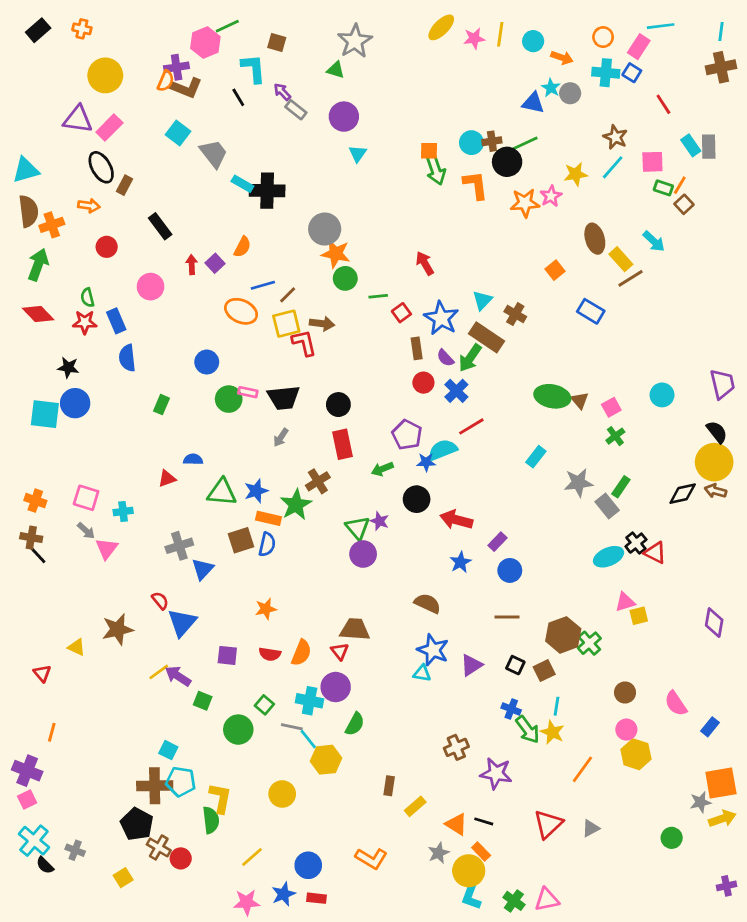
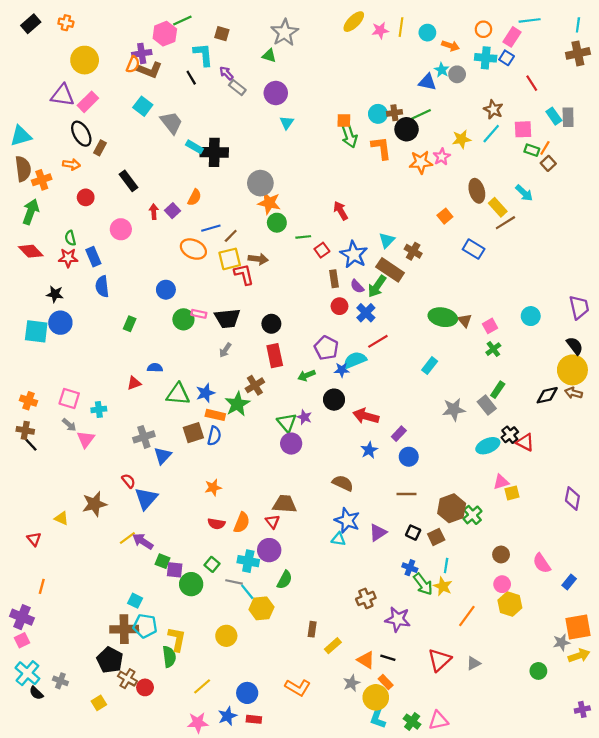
gray star: (578, 483) -> (454, 409), moved
purple square: (227, 655) -> (175, 570), moved

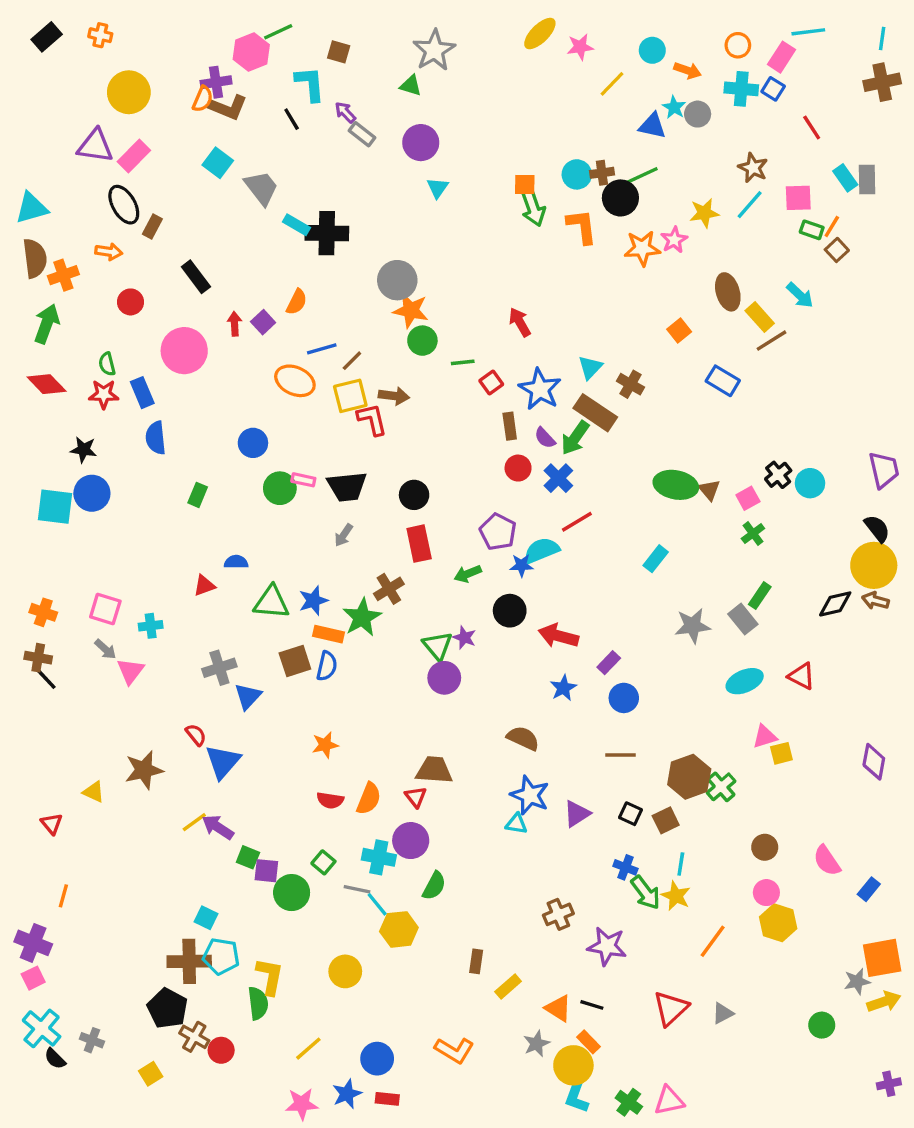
yellow line: (401, 27) -> (612, 84), moved, turned 36
pink circle: (121, 229) -> (184, 351), size x1.4
black cross: (510, 435) -> (778, 475), moved

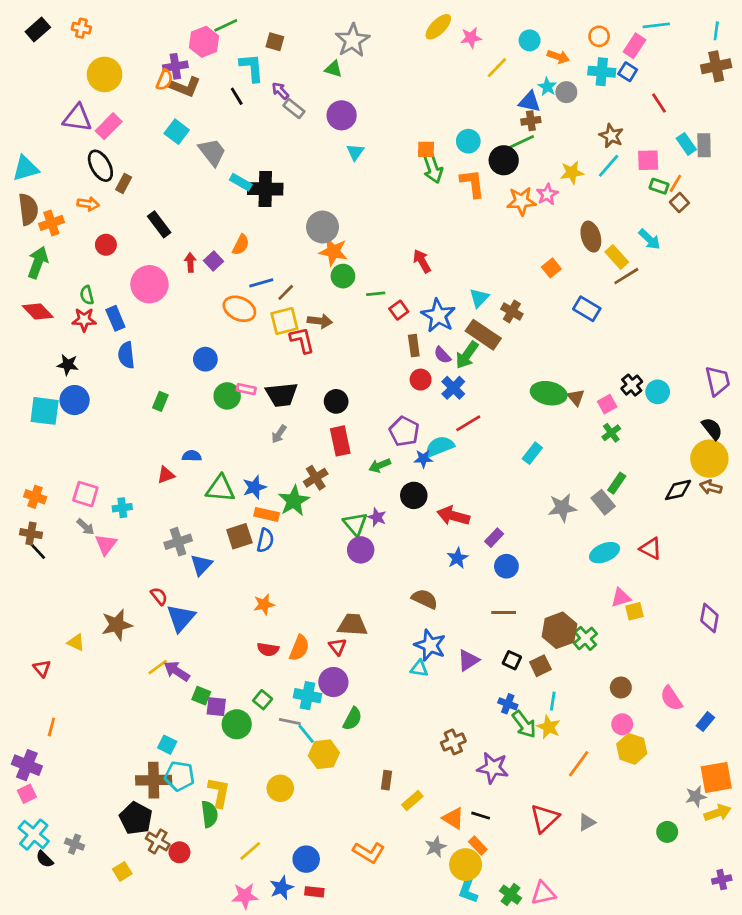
brown cross: (602, 173) -> (531, 121), moved

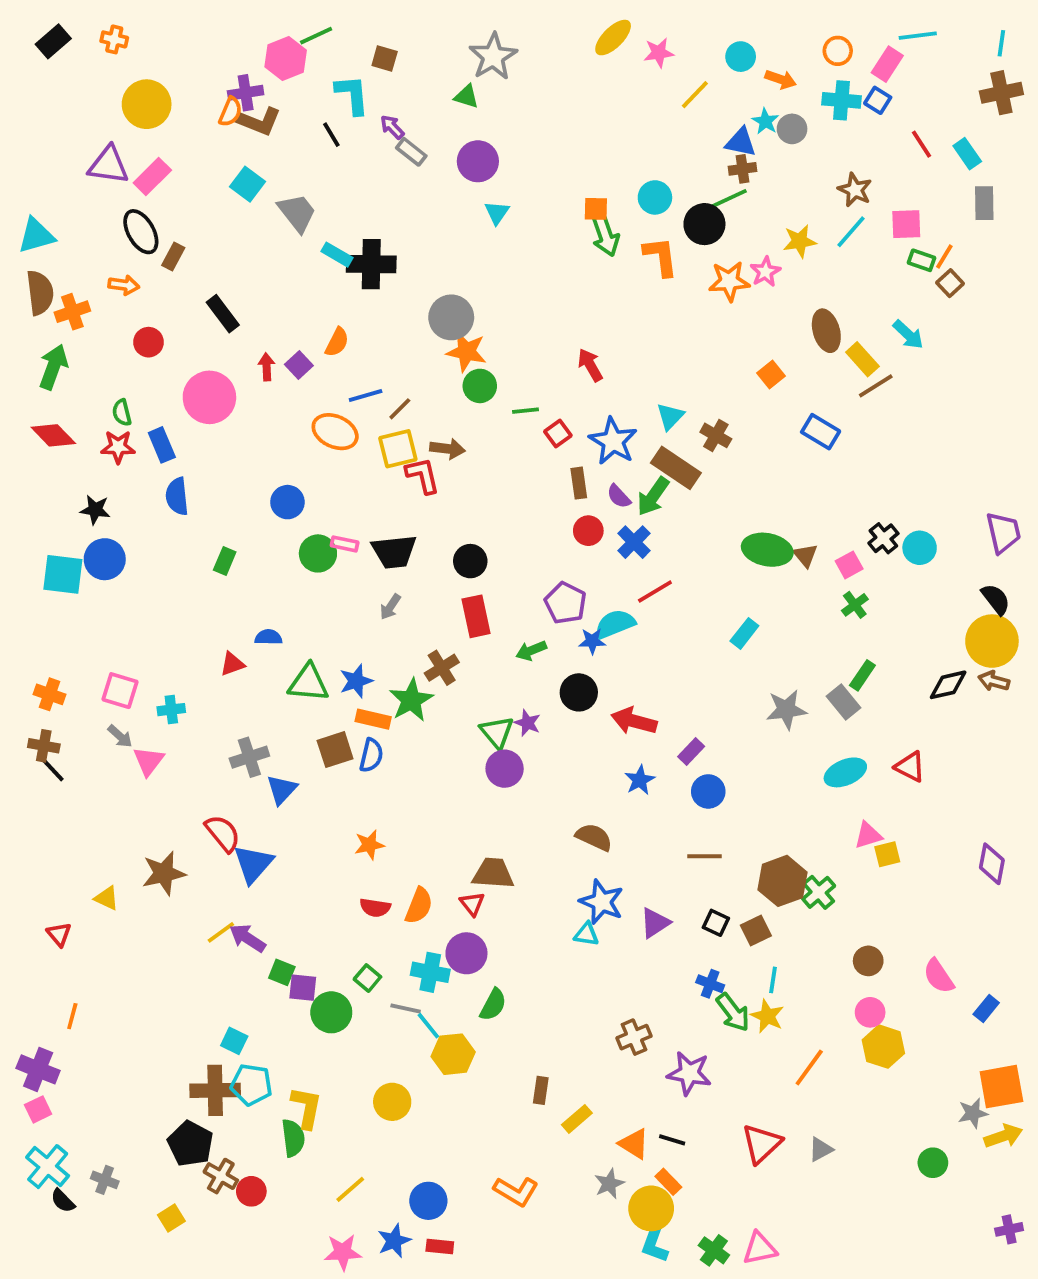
cyan rectangle: (686, 144) -> (967, 154), moved
red semicircle: (159, 596) -> (223, 833), size x1.5

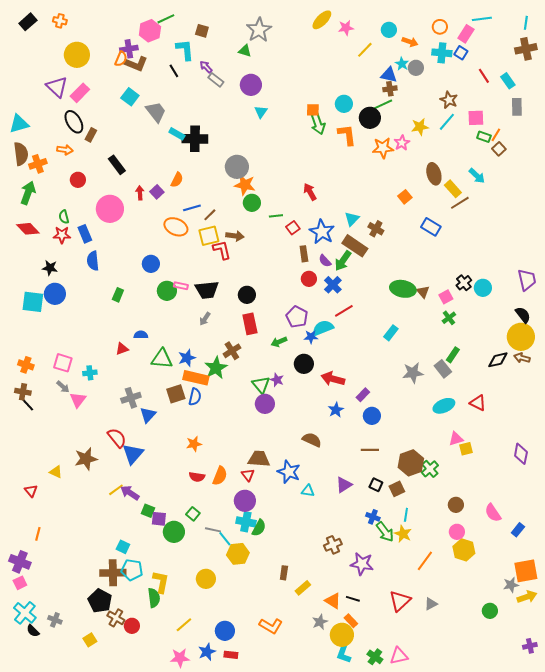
purple triangle: (109, 165) -> (57, 87), turned 35
orange rectangle: (373, 719) -> (196, 378), size x1.4
blue star: (602, 902) -> (289, 472), moved
cyan cross: (430, 972) -> (246, 522), moved

